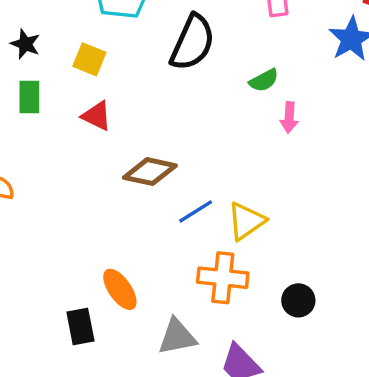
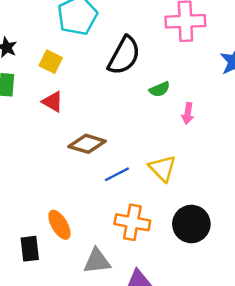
green semicircle: (264, 80) -> (160, 89), moved
yellow triangle: (246, 221) -> (162, 168), moved, turned -44
black circle: (298, 300) -> (191, 224), moved, size x1.6

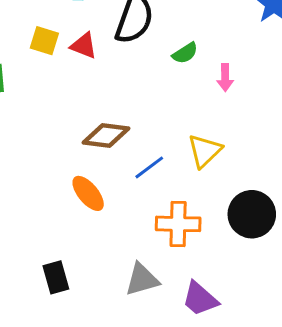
red triangle: (53, 102) -> (84, 46), moved
yellow triangle: (162, 168) -> (205, 151), turned 40
orange ellipse: (59, 225) -> (88, 193), moved

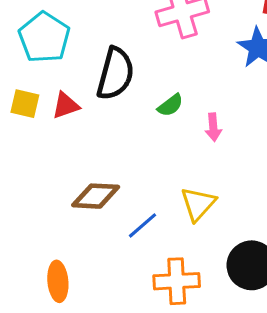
red triangle: (84, 46) -> (66, 106), turned -36
orange ellipse: (88, 193) -> (58, 281), moved, turned 39

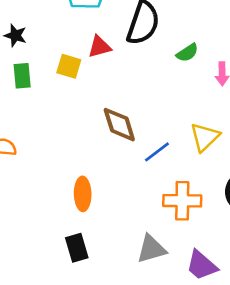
yellow square: (25, 104) -> (69, 66), moved
brown diamond: (96, 196) -> (119, 125), turned 66

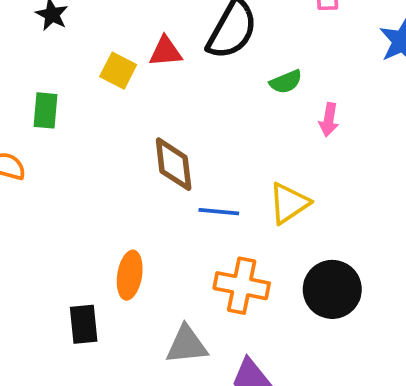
green rectangle: (22, 76) -> (45, 110), moved
blue line: (157, 152) -> (219, 212), turned 32
orange ellipse: (83, 194) -> (130, 275), moved

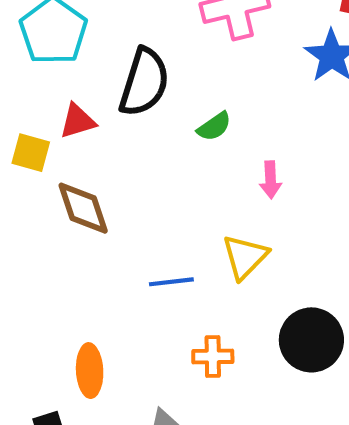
pink arrow: (329, 120) -> (271, 180), moved
brown diamond: (174, 164) -> (83, 208), moved
orange cross: (242, 286) -> (213, 356), size x0.7

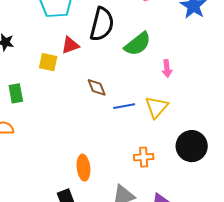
green semicircle: (214, 127) -> (138, 44), size x1.6
brown diamond: (83, 208) -> (97, 87), moved, size x0.7
blue line: (171, 282) -> (124, 106), moved

